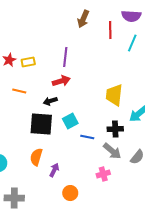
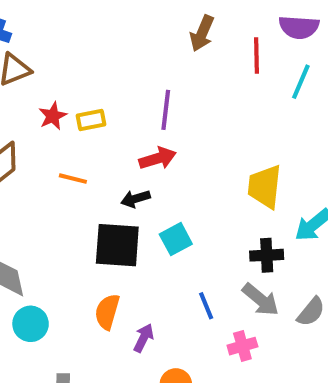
blue line: (87, 137) -> (206, 306), moved, turned 56

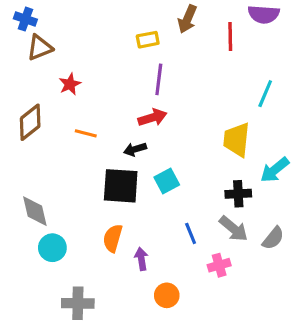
cyan line: (301, 82) -> (265, 94), moved
yellow rectangle: (91, 120) -> (148, 40), moved
purple arrow: (144, 338) -> (141, 259), turned -35

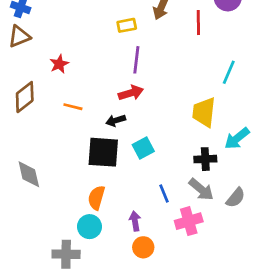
brown triangle: (40, 48) -> (19, 36), moved
cyan circle: (52, 248) -> (89, 227), moved
purple arrow: (141, 259) -> (135, 221), moved
pink cross: (219, 265) -> (189, 221), size x1.4

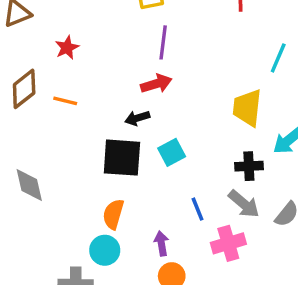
orange line: (73, 107) -> (65, 101), moved

